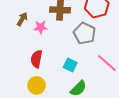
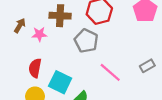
cyan square: (70, 65) -> (60, 82), moved, size x1.5

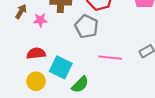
red semicircle: (35, 68) -> (36, 53), turned 72
pink line: (110, 72) -> (110, 58), turned -35

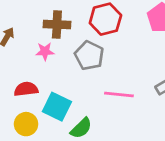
pink star: (40, 20) -> (45, 51), moved

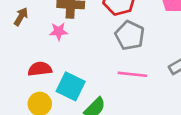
gray pentagon: (89, 55) -> (130, 35), moved

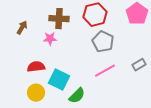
pink line: (132, 74) -> (105, 71), turned -35

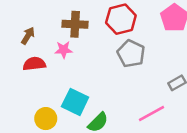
red semicircle: (36, 67) -> (34, 64), moved
pink line: (105, 71) -> (151, 113), moved

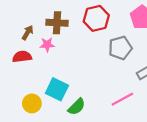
brown arrow: (28, 36) -> (28, 33), moved
gray pentagon: (131, 54) -> (120, 48), moved, turned 30

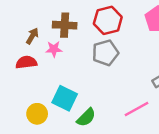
gray pentagon: (120, 48) -> (105, 53), moved

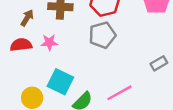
pink star: (54, 49) -> (49, 42), moved
pink line: (137, 109) -> (119, 93), moved

